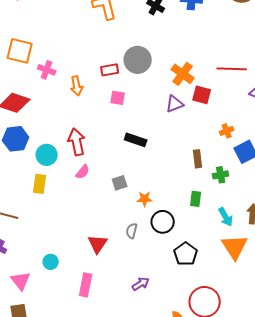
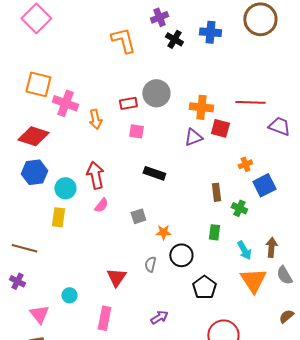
pink cross: (47, 70) -> (65, 103), size x1.4
orange cross: (183, 74) -> (201, 107), turned -30
green cross: (221, 175) -> (239, 208), turned 35

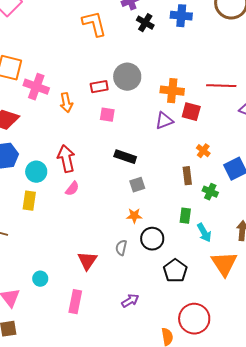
orange cross: (245, 164) -> (203, 151), moved, turned -32
gray square: (138, 216) -> (137, 185), moved
cyan arrow: (244, 250) -> (204, 233), moved

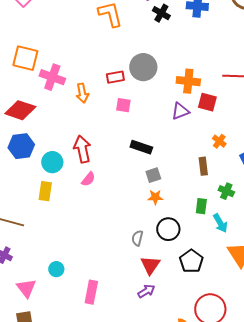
green cross: (210, 192) -> (226, 191), moved
orange star: (134, 216) -> (155, 197), moved
red triangle: (87, 261) -> (150, 265), moved

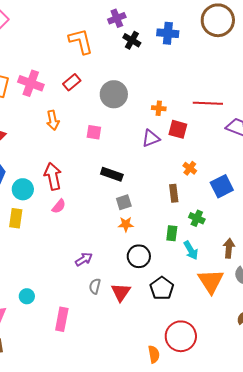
pink cross: (52, 77) -> (31, 83), moved
red rectangle: (115, 77) -> (72, 82), moved, turned -30
orange cross: (188, 81) -> (159, 108), size x0.6
gray semicircle: (137, 238) -> (95, 286), moved
purple arrow: (146, 291) -> (84, 259), moved

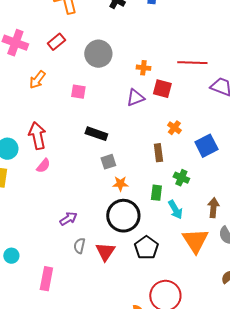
orange arrow: (53, 120) -> (37, 80), turned 48
orange star: (126, 224) -> (120, 184), moved
black circle: (139, 256) -> (123, 216), size x1.4

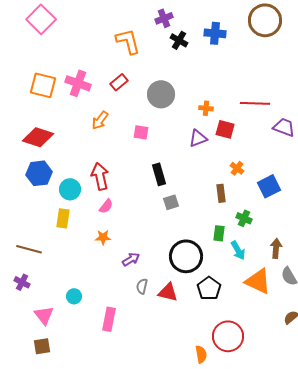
black rectangle: (96, 134) -> (159, 174), turned 55
orange star: (120, 184) -> (103, 237), moved
orange triangle: (195, 241) -> (258, 281), turned -32
red triangle: (105, 252) -> (168, 292), turned -50

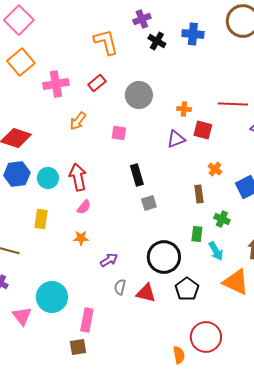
pink cross: (78, 83) -> (56, 84), turned -30
orange square: (43, 85) -> (21, 62), moved, turned 36
cyan circle: (70, 189) -> (48, 178), moved
cyan circle: (74, 296) -> (52, 297), size x2.0
brown square: (42, 346) -> (78, 347), moved

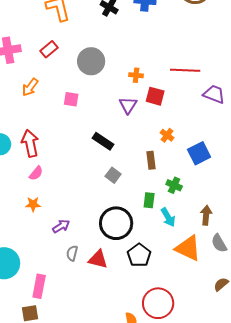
purple triangle: (176, 139) -> (128, 105), turned -36
black rectangle: (137, 175) -> (103, 141), moved, turned -40
gray square: (149, 203) -> (113, 175), moved, turned -35

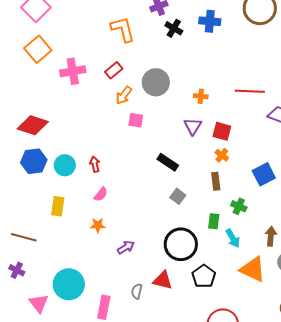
orange arrow: (30, 87) -> (124, 95), moved
red square: (155, 96) -> (222, 131), moved
orange cross: (167, 135) -> (222, 155), moved
red arrow: (30, 143) -> (95, 164), size x0.6
gray semicircle: (72, 253) -> (137, 291), moved

